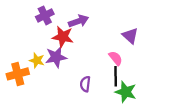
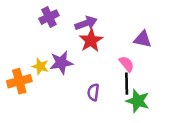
purple triangle: (130, 36) -> (143, 39), turned -30
red star: (63, 37) -> (91, 40), moved, turned 30

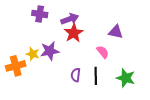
purple cross: (49, 17) -> (40, 14), turned 35
black line: (127, 84) -> (96, 76), moved
green star: (138, 101) -> (126, 78), moved

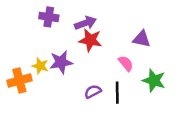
red star: (74, 33) -> (90, 40), turned -30
purple semicircle: (76, 75) -> (93, 91), turned 56
green star: (126, 78) -> (154, 80), moved

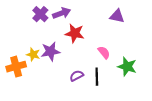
purple cross: (49, 17) -> (40, 14), turned 35
purple arrow: (85, 23) -> (62, 13), moved
purple triangle: (142, 39) -> (117, 16), moved

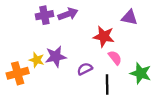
purple cross: (40, 14) -> (44, 15), turned 35
red star: (75, 33) -> (104, 36), moved
purple semicircle: (77, 76) -> (85, 69), moved

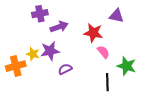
purple arrow: (68, 14) -> (59, 27), moved
purple semicircle: (85, 69) -> (65, 69), moved
black line: (107, 85) -> (107, 82), moved

